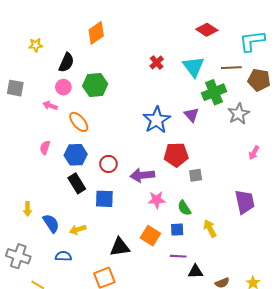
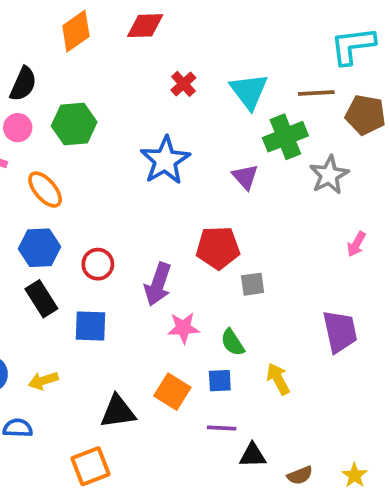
red diamond: (207, 30) -> (145, 26), moved, turned -35
blue star: (157, 120) -> (165, 160), moved
purple arrow: (142, 175) -> (158, 284), turned -65

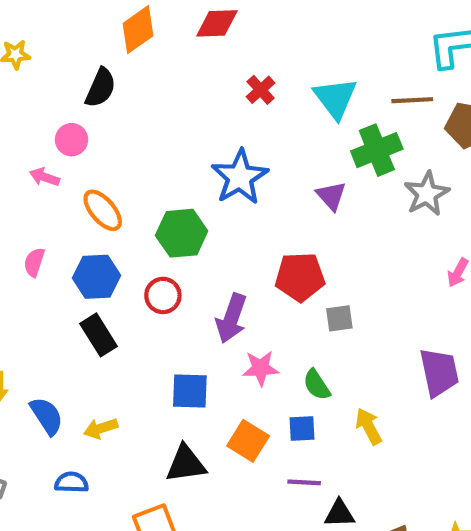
black semicircle: (23, 84) -> (101, 88), moved
green hexagon: (74, 124) -> (182, 233), moved
blue square: (91, 326) -> (190, 391), moved

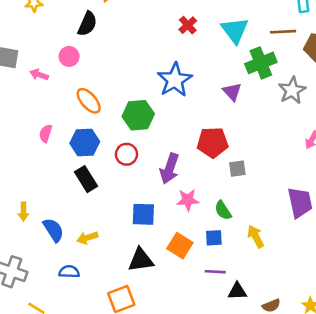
pink arrow: (45, 177) -> (39, 75), moved

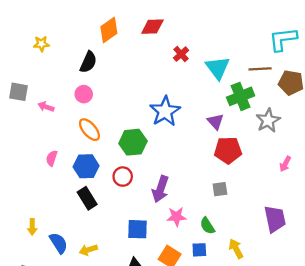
red cross: (188, 25) -> (181, 54), moved
pink circle: (69, 56) -> (84, 94), moved
red pentagon: (213, 143) -> (228, 150), moved

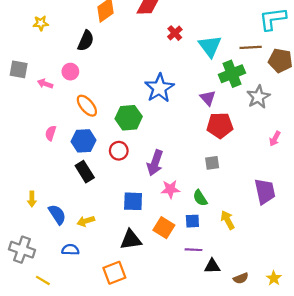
pink circle: (84, 94) -> (70, 72), moved

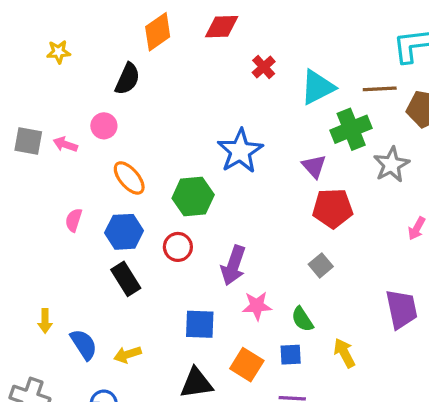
cyan triangle: (210, 46) -> (317, 87), turned 40
gray square: (19, 69) -> (28, 141), moved
gray square: (212, 163) -> (321, 265), turned -32

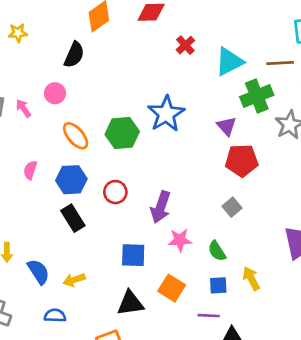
pink arrow: (65, 144) -> (23, 108), turned 36
green hexagon: (193, 196) -> (122, 133), moved
blue square: (291, 355) -> (218, 285), moved

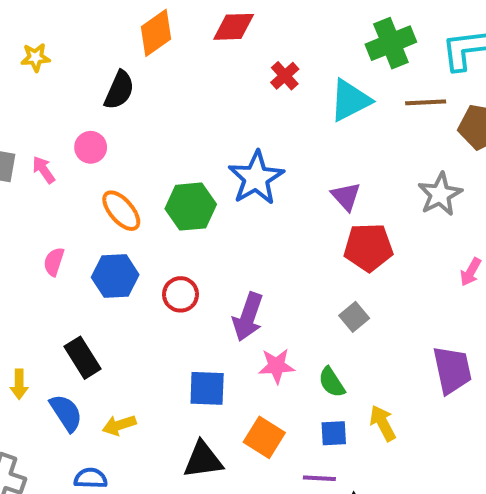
green cross: (257, 96) -> (391, 43), moved
black rectangle: (73, 218) -> (82, 358), moved

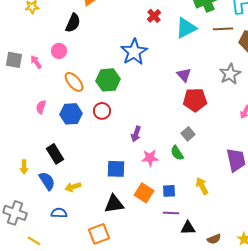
blue star: (256, 178) -> (134, 52), moved
red circle: (181, 294) -> (102, 111), moved
purple arrow: (248, 317) -> (136, 134), size x0.7
green semicircle: (332, 382) -> (177, 153), moved
blue square: (334, 433) -> (169, 191), moved

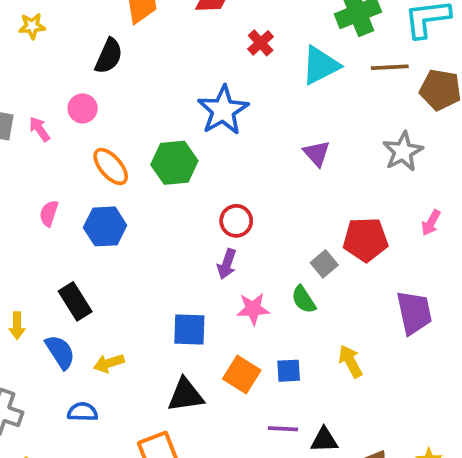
red pentagon: (195, 100) -> (365, 240), moved
red circle: (102, 111) -> (236, 221), moved
purple line: (171, 213) -> (283, 429), moved

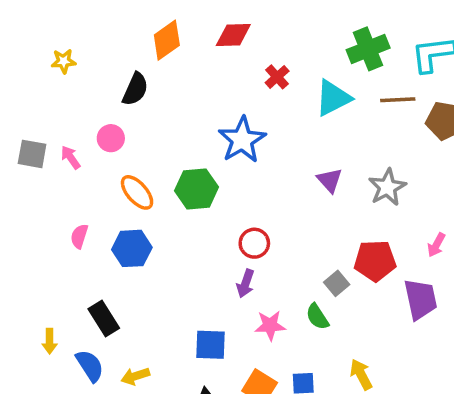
gray star: (403, 152) -> (387, 187), moved
purple trapezoid: (414, 313) -> (421, 299), moved

